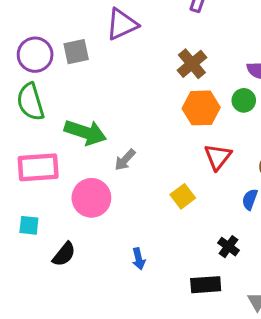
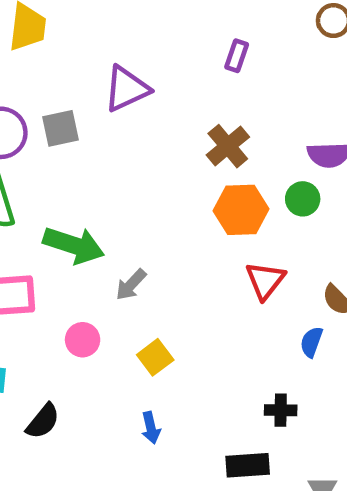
yellow square: (183, 196) -> (155, 357), moved
pink circle: (91, 198) -> (83, 340), size x0.6
black cross: (229, 247) -> (281, 410), turned -35

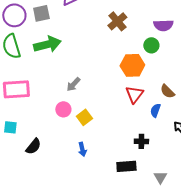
orange hexagon: (241, 210) -> (132, 65), moved
green arrow: (74, 245) -> (47, 44), moved, turned -32
red triangle: (265, 280) -> (134, 94), moved
pink circle: (83, 340) -> (63, 109), moved

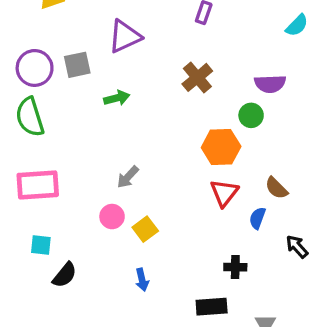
green arrow: (47, 44) -> (117, 98), moved, size x0.6
cyan square: (10, 127) -> (41, 245), moved

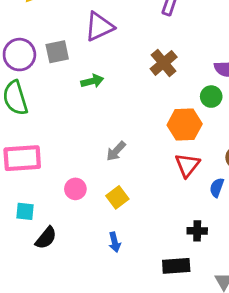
gray arrow: (128, 177) -> (116, 151), moved
pink circle: (112, 217) -> (75, 189), moved

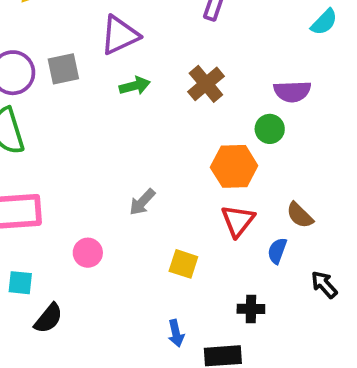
green arrow: (92, 81) -> (135, 86), moved
yellow square: (117, 197) -> (183, 264), moved, turned -35
blue arrow: (115, 242) -> (176, 333), moved

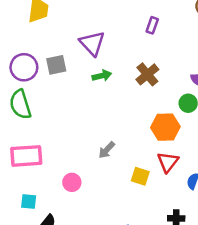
purple triangle: (120, 35) -> (92, 43), turned -48
yellow square: (183, 264) -> (140, 176), moved

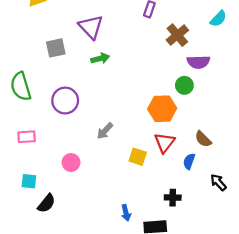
purple circle: (24, 67) -> (65, 101), moved
brown cross: (147, 74) -> (177, 35), moved
pink rectangle: (26, 156) -> (27, 137), size x0.6

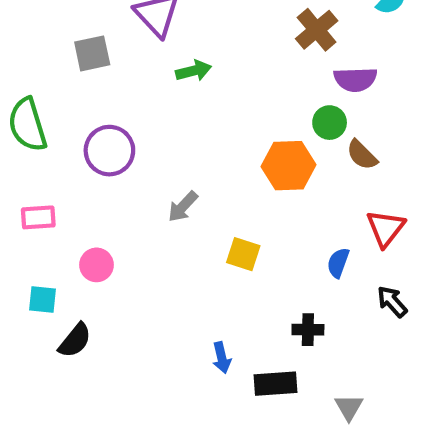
green arrow: (100, 58) -> (194, 71), moved
brown semicircle: (203, 139) -> (362, 155), moved
red triangle: (165, 143) -> (386, 228), moved
pink circle: (71, 162) -> (97, 265), moved

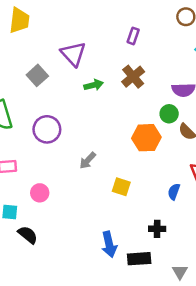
brown cross: (317, 30) -> (133, 77), moved
gray square: (92, 53) -> (37, 75), turned -30
black semicircle: (75, 340) -> (28, 235), turned -90
blue arrow: (222, 358) -> (109, 244), size x1.5

